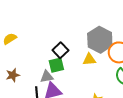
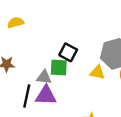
black square: (60, 50) -> (68, 52), turned -35

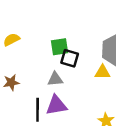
green square: (59, 68) -> (60, 47), moved
gray triangle: (44, 77) -> (55, 79), moved

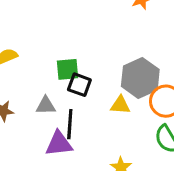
gray triangle: (55, 79) -> (46, 106), moved
black line: (38, 110) -> (70, 124), moved

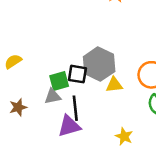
green square: (67, 69) -> (59, 81), moved
gray hexagon: (140, 78) -> (99, 64), moved

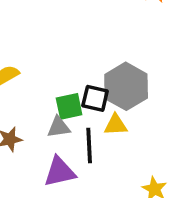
yellow triangle: (114, 85) -> (116, 125), moved
purple triangle: (69, 126) -> (60, 172), moved

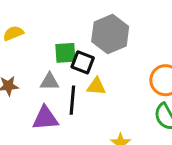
gray hexagon: (126, 86) -> (110, 34), moved
green square: (69, 106) -> (65, 53), moved

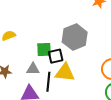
black square: (83, 62) -> (56, 56), turned -35
yellow triangle: (96, 86) -> (65, 73), size x1.5

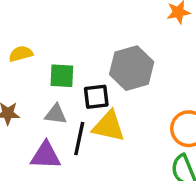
green square: (44, 49) -> (62, 76), moved

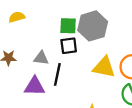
green square: (62, 76) -> (68, 26), moved
yellow triangle: (109, 126) -> (104, 67), moved

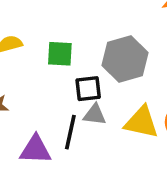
green square: (68, 26) -> (60, 54), moved
gray triangle: (41, 58) -> (95, 115), moved

